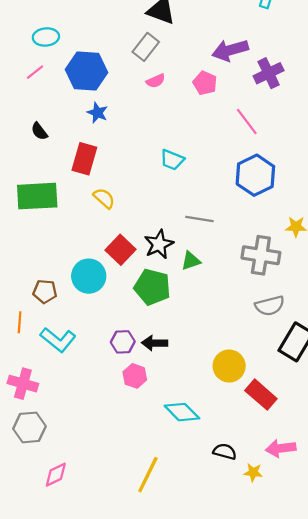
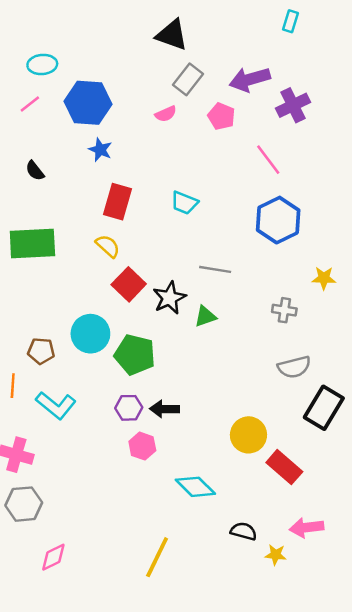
gray rectangle: (146, 47) -> (188, 79), moved
red rectangle: (84, 159) -> (118, 202), moved
red square: (121, 250) -> (129, 284), moved
gray cross: (261, 255) -> (284, 310), size x0.6
green pentagon: (152, 287) -> (135, 355), moved

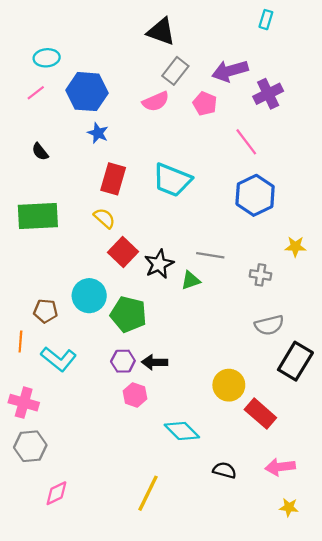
pink semicircle: (166, 114) -> (156, 101), size x1.4
cyan trapezoid: (184, 203) -> (172, 180), size x1.6
gray line: (215, 269) -> (210, 255), moved
yellow star: (276, 555) -> (289, 507), moved

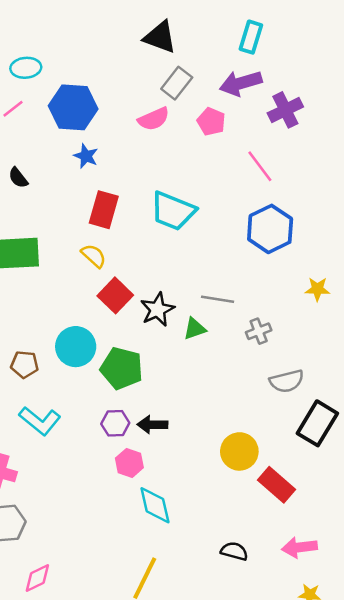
cyan rectangle: (266, 20) -> (251, 37), moved, size x1.4
gray cross: (260, 275) -> (259, 331), moved, turned -30
cyan diamond: (182, 431) -> (155, 505), moved, turned 32

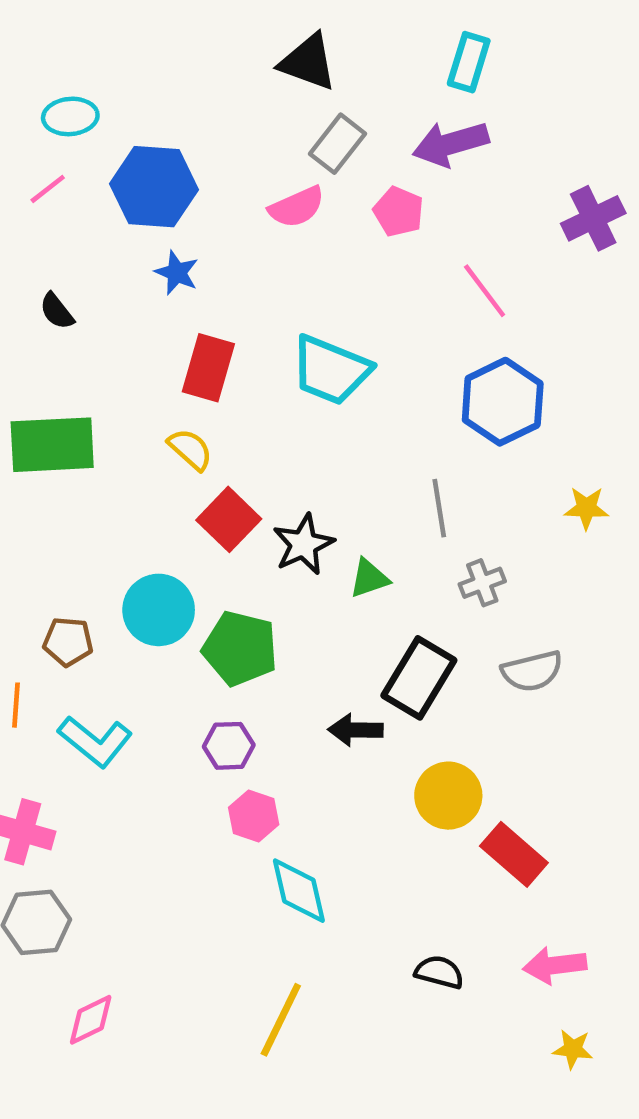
purple cross: (285, 110) -> (593, 218), moved
gray line: (218, 299) -> (439, 508), moved, turned 72
black rectangle: (317, 423) -> (419, 678), moved
black arrow: (152, 425) -> (356, 730), moved

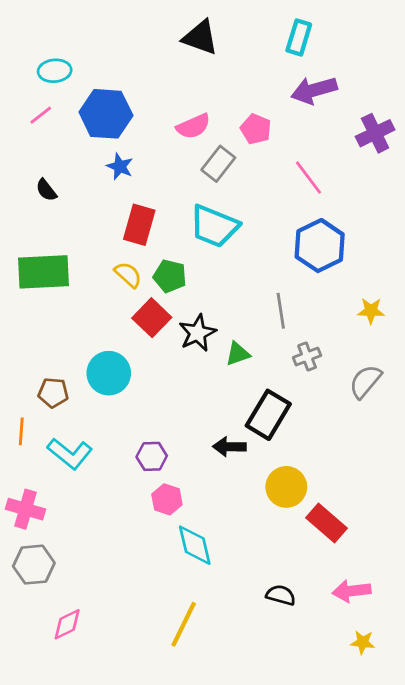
gray rectangle: (337, 144) -> (218, 164), moved
purple arrow: (451, 144) -> (314, 90), moved
green pentagon: (240, 648) -> (170, 276), moved, size x0.7
gray semicircle: (532, 671) -> (365, 381), moved, turned 144

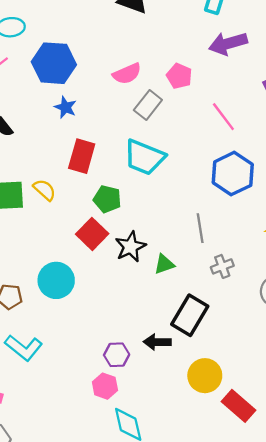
yellow semicircle: (128, 275) -> (45, 190), moved
purple hexagon: (152, 456) -> (117, 355), moved

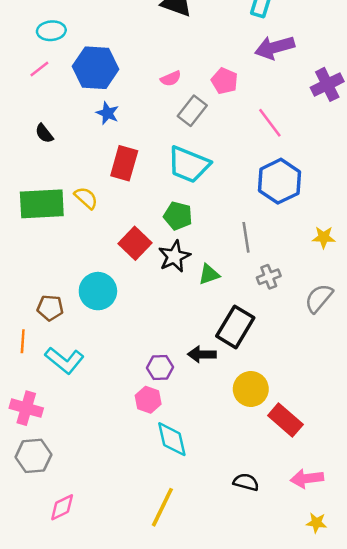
pink semicircle: (127, 74) -> (171, 79), size x0.7
green pentagon: (107, 199) -> (178, 216), moved

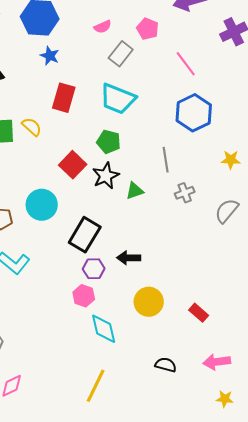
black rectangle: (235, 327) -> (85, 235), moved
yellow circle: (251, 389) -> (149, 302), moved
red rectangle: (285, 420) -> (199, 313), size x0.7

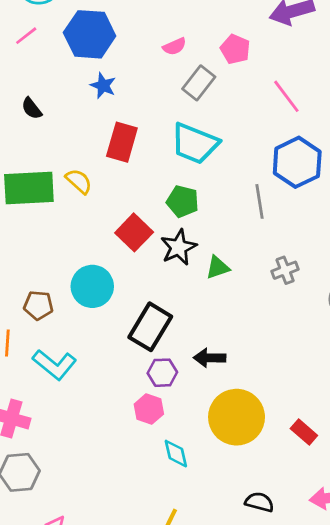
gray line: (166, 160) -> (259, 201), moved
yellow circle: (149, 302) -> (237, 417), size x1.4
cyan diamond: (104, 329) -> (176, 454), size x0.7

